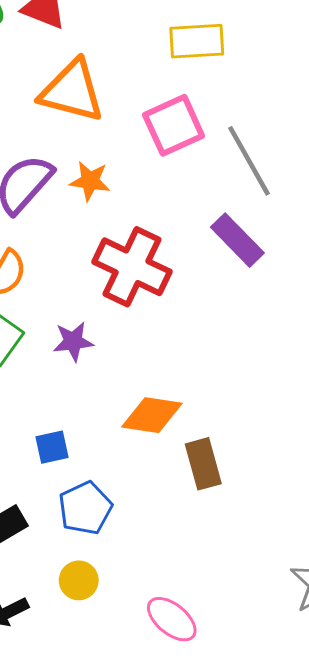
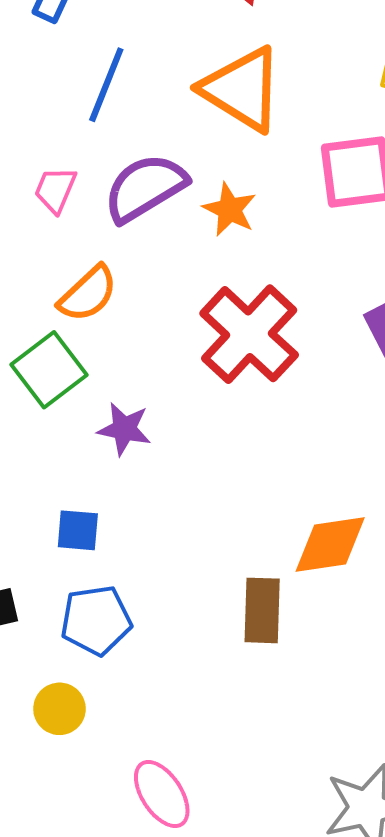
purple star: (73, 342) -> (124, 429), moved
orange diamond: (152, 415) -> (330, 545), moved, turned -34

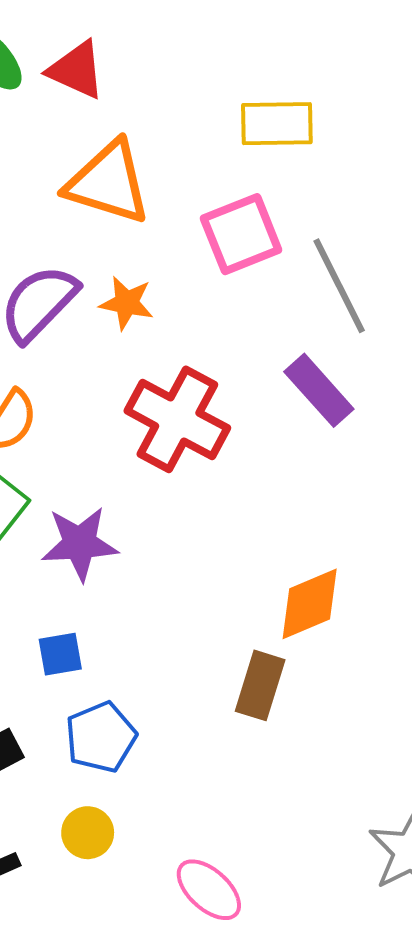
purple star: (124, 429) -> (80, 543), size x1.4
brown rectangle: (262, 610) -> (260, 685), turned 30

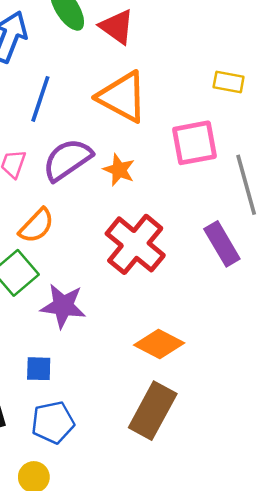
yellow rectangle: (277, 124) -> (229, 82), size x0.7
orange diamond: (310, 604) -> (159, 344), moved, turned 39
brown rectangle: (260, 685) -> (153, 411), size x1.4

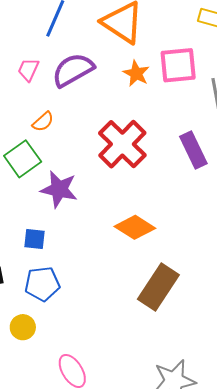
orange star: (119, 170) -> (136, 73), moved
orange semicircle: (37, 226) -> (43, 122), size x0.7
brown rectangle: (153, 411) -> (158, 287), moved

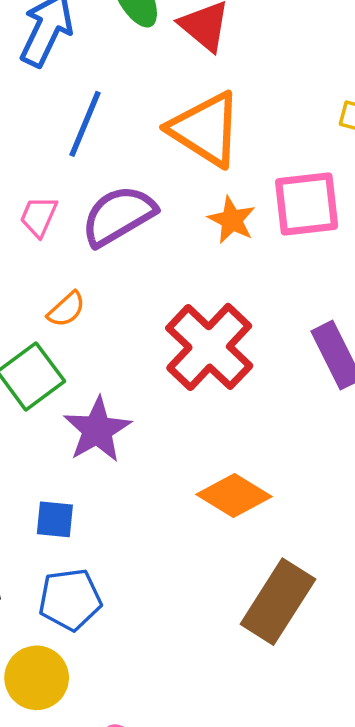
purple star: (59, 189) -> (97, 430), turned 30
yellow circle: (23, 327) -> (37, 678), size x1.4

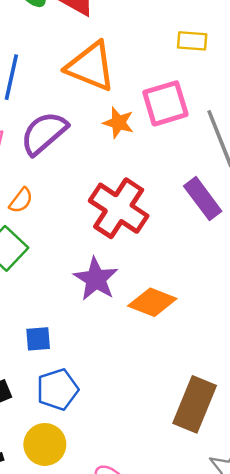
purple star: (97, 430) -> (96, 279), moved
brown rectangle: (278, 602) -> (195, 404), moved

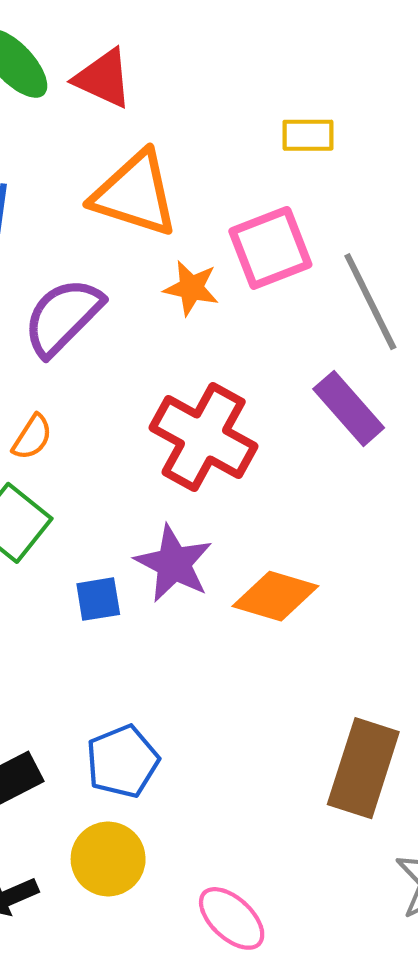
blue square: (38, 339) -> (98, 599), moved

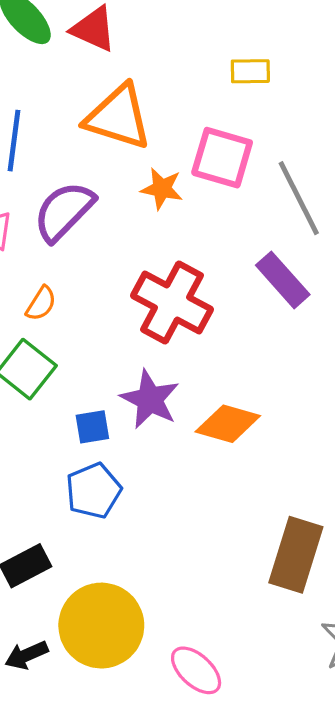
pink square: (270, 248) -> (222, 158), turned 38
blue pentagon: (122, 761) -> (93, 491), moved
yellow circle: (108, 859) -> (101, 626), size x1.5

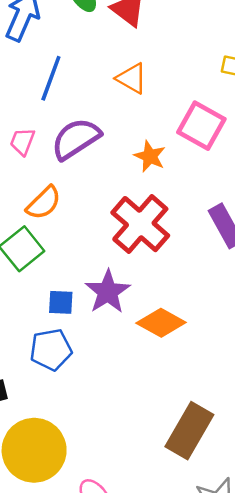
orange triangle: (118, 117) -> (132, 78), size x0.6
orange star: (162, 189) -> (150, 156), moved
orange semicircle: (41, 303) -> (44, 203), size x1.4

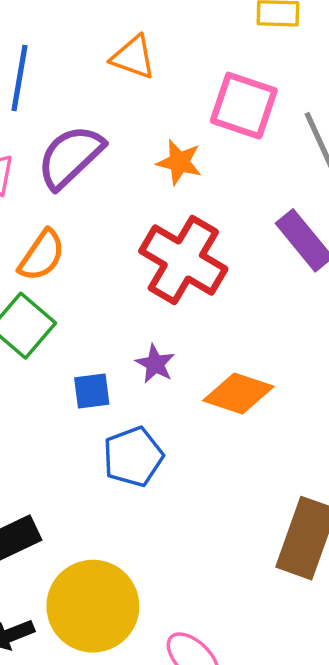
purple star: (108, 292) -> (155, 364), size x0.6
blue pentagon: (51, 350) -> (133, 457), moved

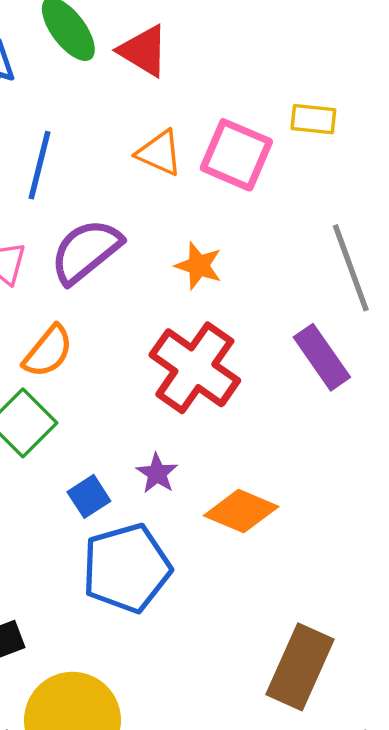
pink square: (244, 106) -> (236, 155), moved
blue square: (92, 391) -> (89, 496), turned -30
blue pentagon: (133, 457) -> (126, 568), size x1.4

